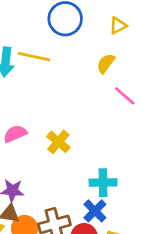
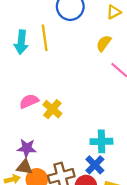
yellow line: (34, 57) -> (45, 38), turned 70
yellow cross: (58, 142) -> (52, 109), moved

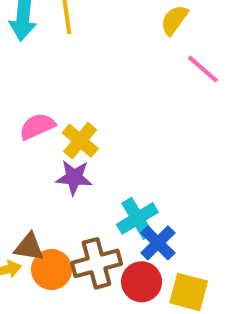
cyan cross: (101, 141) -> (137, 218), moved, turned -30
purple star: (27, 148) -> (74, 177), moved

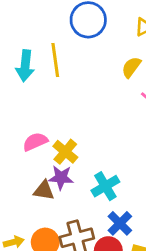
cyan cross: (137, 218) -> (105, 186), moved
brown triangle: (29, 247) -> (44, 190), moved

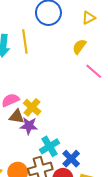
cyan cross: (105, 186) -> (49, 146), moved
brown triangle: (44, 190) -> (17, 117), moved

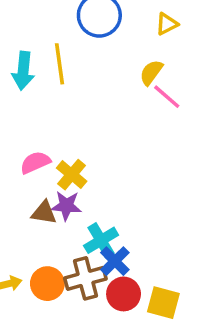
pink line: (94, 71) -> (167, 97), moved
brown triangle: (17, 117) -> (44, 213), moved
blue cross: (71, 159) -> (115, 261), moved

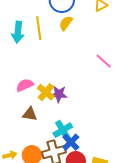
yellow semicircle: (151, 72) -> (66, 23), moved
pink line: (167, 97) -> (104, 61), moved
purple star: (66, 206) -> (59, 94), moved

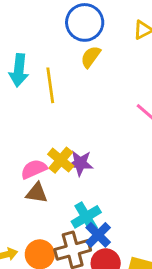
yellow line: (39, 28) -> (50, 85), moved
pink semicircle: (25, 85) -> (34, 169), moved

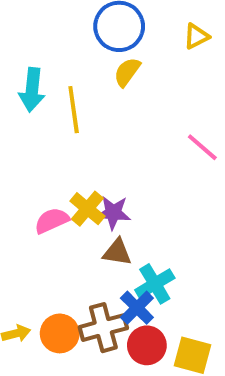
brown triangle: (37, 193) -> (117, 252), moved
cyan cross: (86, 217) -> (155, 284), moved

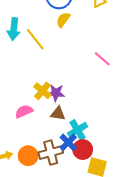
yellow line: (74, 110) -> (35, 39), turned -30
pink semicircle: (52, 221) -> (24, 111), moved
red circle: (147, 345) -> (83, 150), moved

